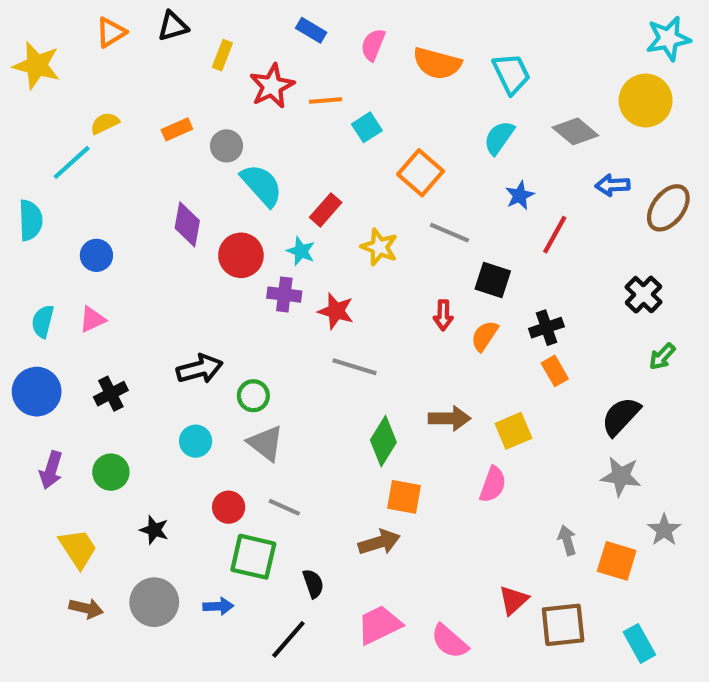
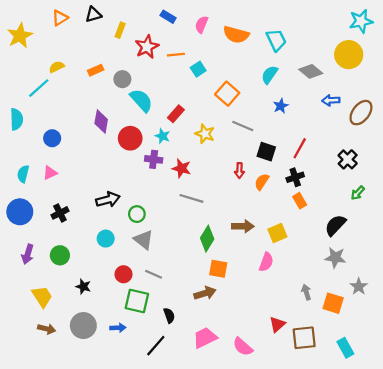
yellow star: (37, 65) -> (20, 36), turned 30
red line: (555, 235) -> (300, 148), moved

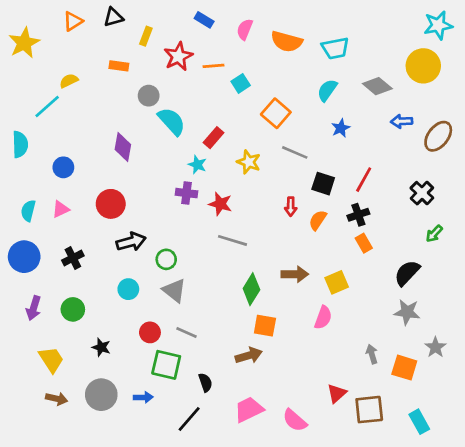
cyan trapezoid: (276, 40) -> (335, 48), turned 105
orange rectangle: (96, 70) -> (119, 66), moved, turned 32
red circle: (130, 138) -> (111, 204), moved

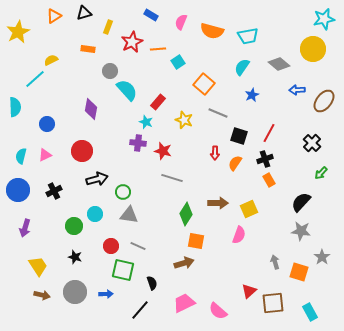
gray triangle: (174, 290) -> (129, 215), turned -30
green circle: (73, 309) -> (74, 226), moved

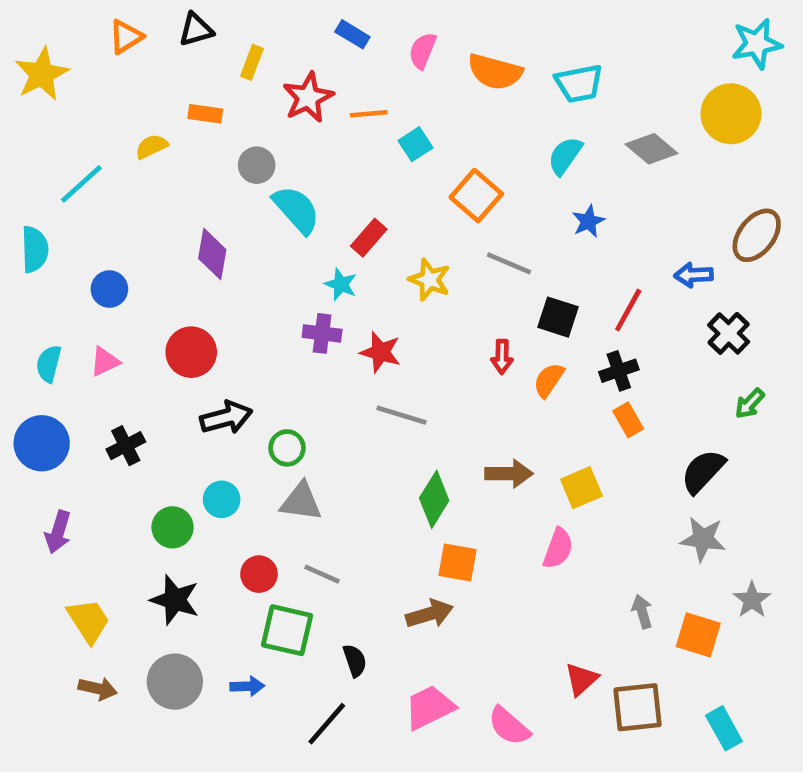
yellow semicircle: (51, 60) -> (151, 146), moved
blue arrow: (297, 90) -> (694, 275), moved
black star: (75, 257) -> (175, 600), size x1.5

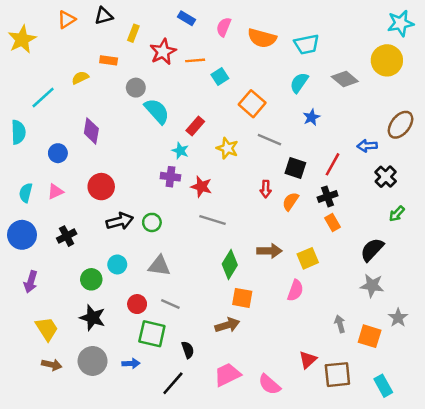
purple diamond: (212, 254) -> (91, 131), moved
green circle: (287, 448) -> (152, 222), moved

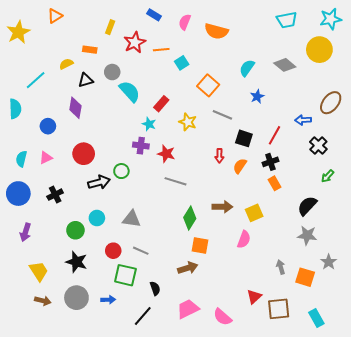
black triangle: (104, 16) -> (86, 80), moved
cyan trapezoid: (307, 44) -> (287, 20), moved
green circle: (152, 222) -> (121, 171), moved

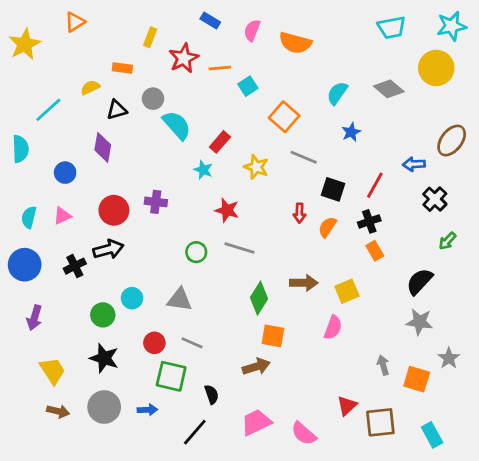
purple cross: (141, 146) -> (156, 202), moved
green circle: (121, 171) -> (196, 252), moved
black arrow: (99, 182) -> (108, 249), moved

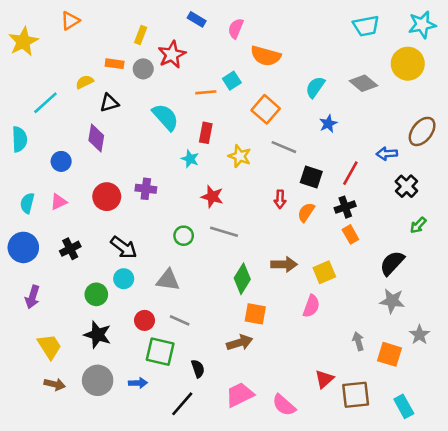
orange semicircle: (295, 43) -> (266, 56), moved
orange line: (220, 68) -> (206, 92), moved
gray circle: (153, 99) -> (143, 69), moved
red rectangle: (220, 142) -> (206, 133), turned -30
black arrow: (108, 249) -> (124, 247), moved, turned 52

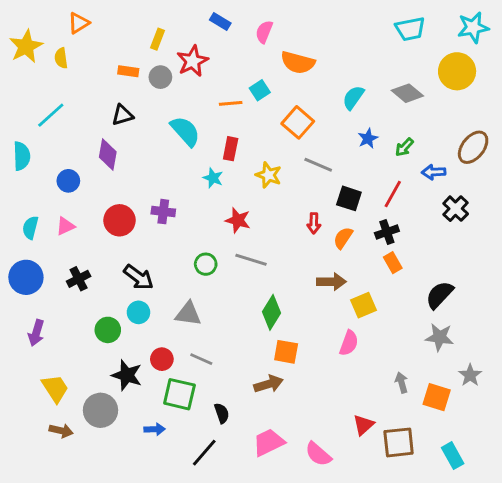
yellow semicircle: (85, 82) -> (61, 58), moved, turned -72
green arrow: (418, 225) -> (404, 147), moved
brown arrow: (284, 264) -> (331, 282), moved
black star: (98, 335) -> (127, 375), moved
gray circle: (98, 380) -> (100, 410), moved

